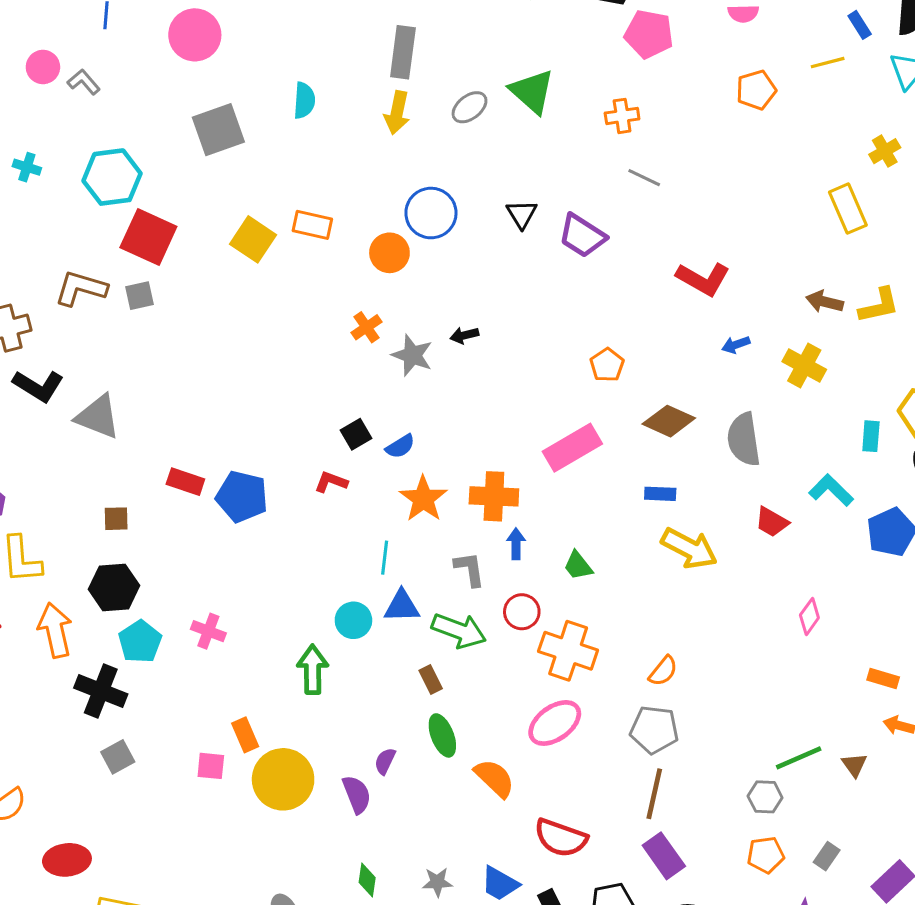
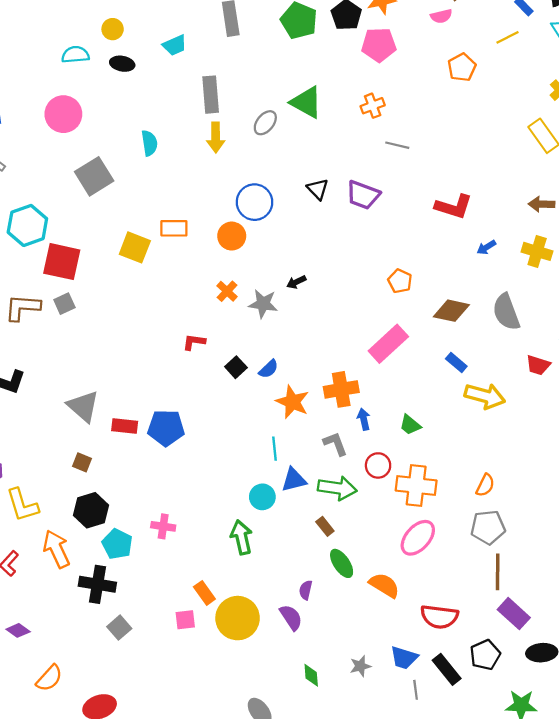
gray triangle: (98, 417) -> (83, 406), moved, turned 32
red L-shape: (331, 482) -> (194, 342), moved
blue rectangle: (660, 494) -> (456, 363), turned 50
brown square: (116, 519) -> (82, 462), turned 36

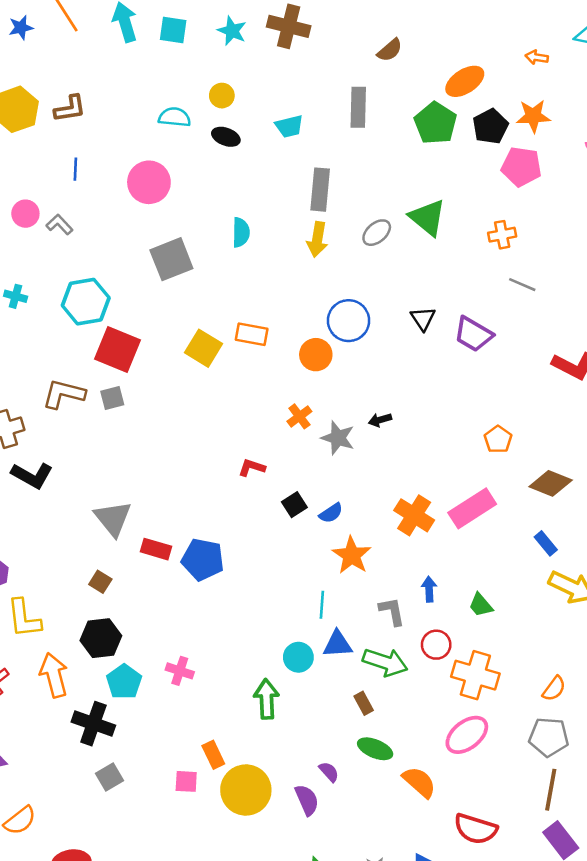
orange cross: (341, 389) -> (414, 515), moved, turned 32
green ellipse: (342, 563) -> (375, 749), turned -44
purple semicircle: (306, 590) -> (329, 772), turned 114

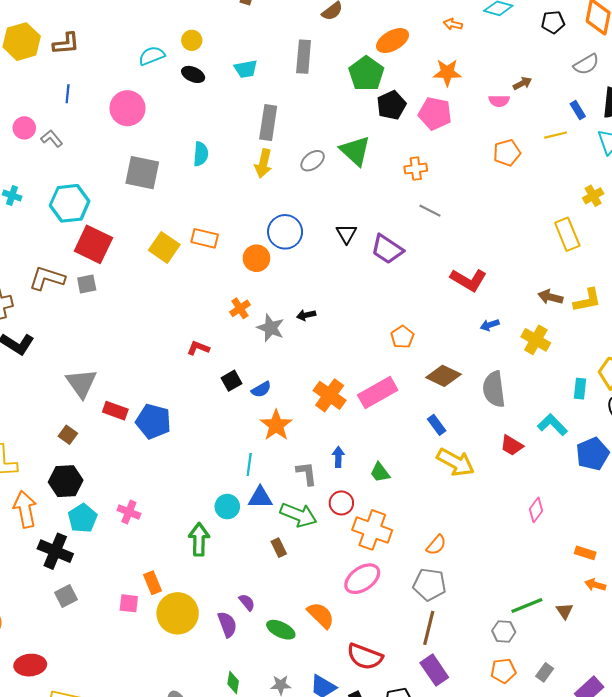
cyan semicircle: (174, 117) -> (152, 56), turned -30
black pentagon: (490, 126) -> (391, 105), moved
gray square: (171, 259) -> (142, 173), turned 30
green ellipse: (375, 749) -> (281, 630), moved

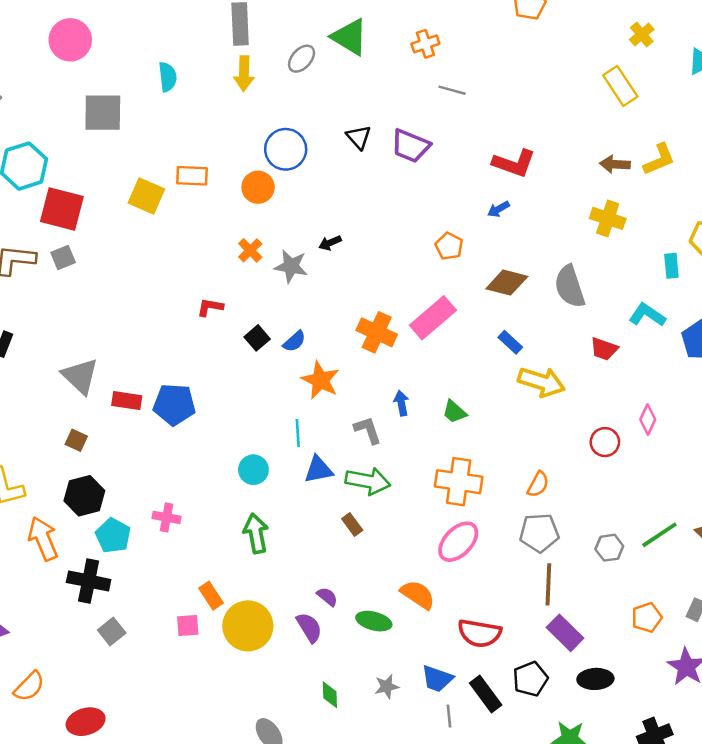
blue arrow: (490, 325) -> (498, 209), moved
red circle: (341, 503) -> (605, 442), moved
cyan circle: (227, 507) -> (253, 470), moved
gray hexagon: (504, 631) -> (609, 548), moved

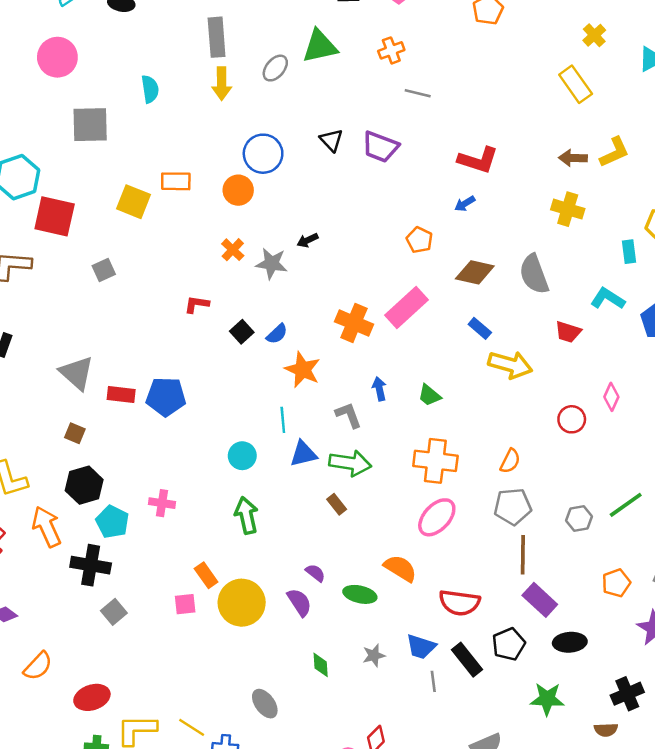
green triangle: (350, 37) -> (320, 46), turned -42
gray square: (63, 257) -> (104, 270), moved

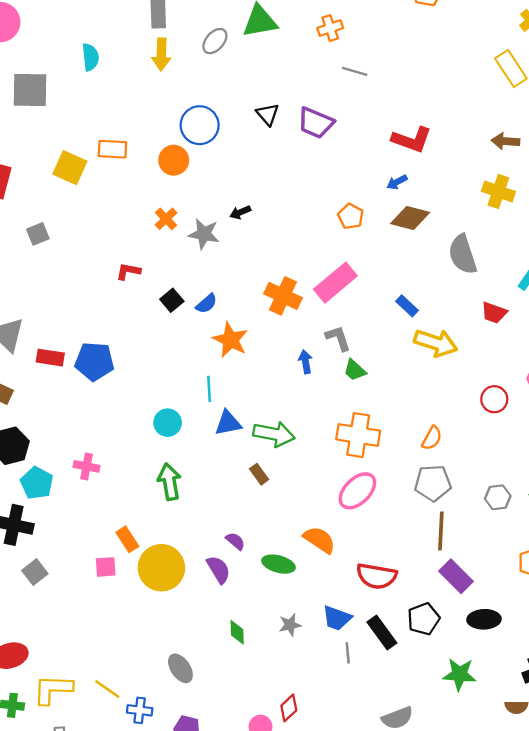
brown diamond: (475, 272) -> (410, 218), moved
gray L-shape: (349, 415) -> (338, 338), moved

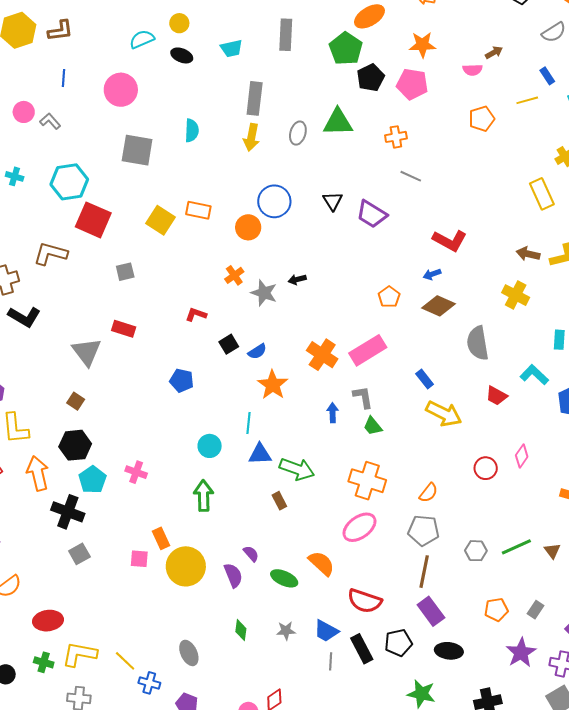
gray ellipse: (215, 41) -> (298, 133), turned -35
red rectangle: (50, 358) -> (124, 329), moved
blue pentagon: (94, 361) -> (182, 381), moved, size x0.7

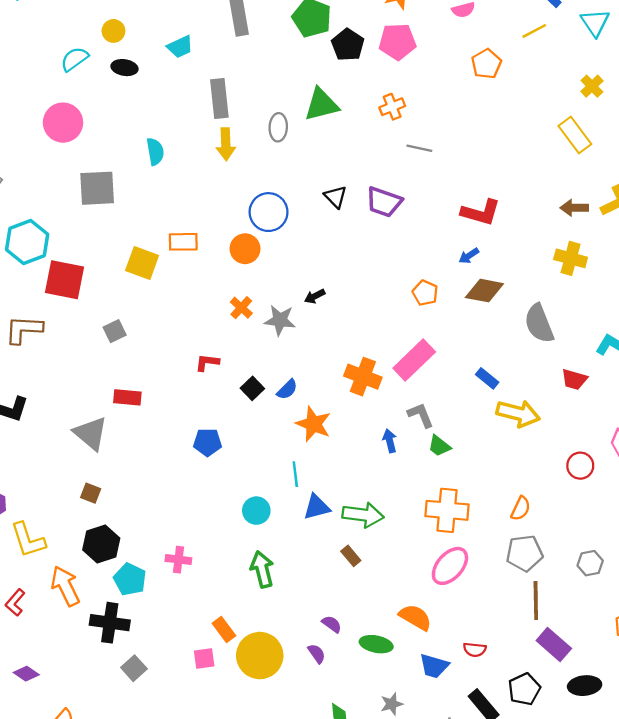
purple semicircle: (233, 575) -> (317, 654), size x0.7
red semicircle: (365, 601) -> (475, 650), size x0.6
blue trapezoid: (326, 631) -> (434, 666), moved

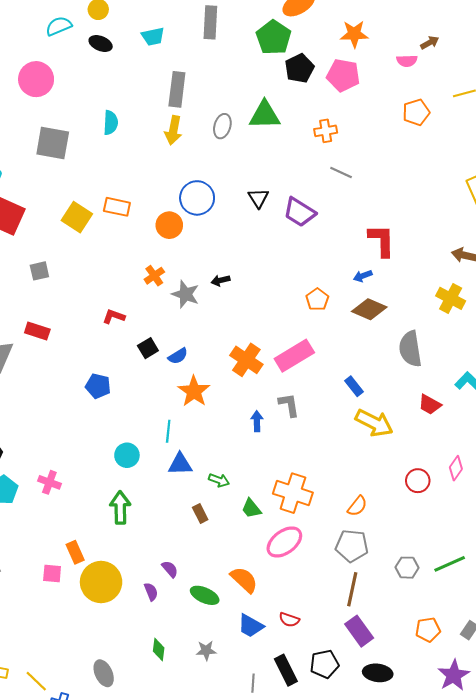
red L-shape: (481, 212) -> (382, 241), turned -120
green trapezoid: (439, 446) -> (251, 508), moved
green arrow: (363, 515) -> (219, 480), size x0.6

